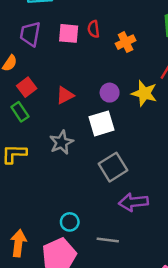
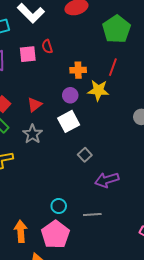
orange cross: (126, 42) -> (78, 70), moved, turned 35
gray star: (61, 142) -> (33, 134), moved
gray square: (113, 167) -> (85, 155), size x0.6

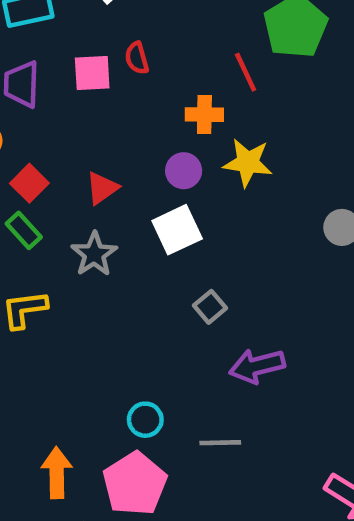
red line: (113, 67) -> (246, 72), moved, turned -48

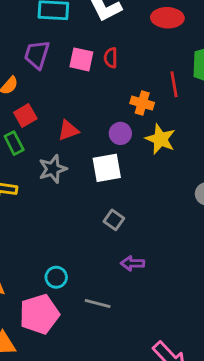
gray square: (210, 307) -> (114, 220), turned -30
purple arrow: (257, 366) -> (132, 263), size x0.7

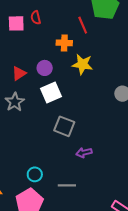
purple circle: (120, 133) -> (45, 68), moved
gray square: (114, 220) -> (64, 126), size x1.5

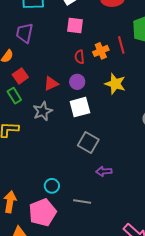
red semicircle: (36, 18) -> (79, 57), moved
pink square: (16, 23) -> (75, 26), moved
orange cross: (64, 43) -> (101, 51), moved, turned -35

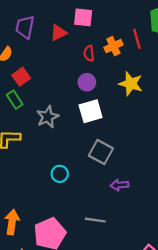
red triangle: (51, 84) -> (58, 33), moved
cyan circle: (52, 186) -> (60, 174), moved

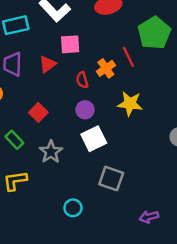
red square: (21, 77) -> (38, 112), moved
purple arrow: (119, 185) -> (149, 217), moved

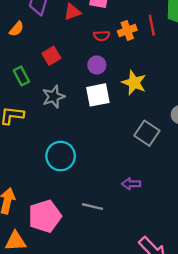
red semicircle: (82, 80) -> (102, 36), turned -91
yellow star: (130, 104) -> (134, 83), moved
gray square: (111, 179) -> (147, 133), moved
cyan circle: (73, 208) -> (61, 156), size x1.6

